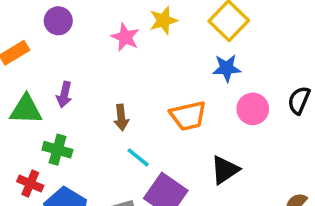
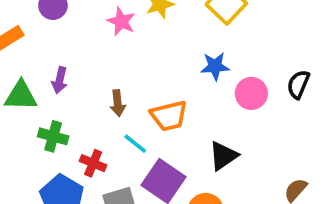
blue star: (227, 68) -> (215, 66), moved
orange trapezoid: (188, 116) -> (169, 116), moved
red cross: (30, 183) -> (93, 163), moved

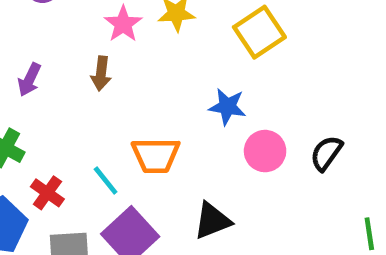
brown arrow: (118, 103) -> (101, 73), moved

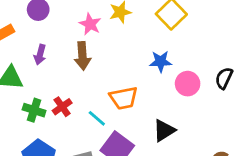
brown arrow: (101, 73) -> (82, 56), size x1.4
purple arrow: (29, 80) -> (40, 55), moved
red cross: (47, 193) -> (62, 107), moved, turned 30

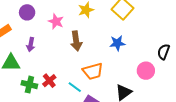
pink star: (90, 24) -> (56, 21), moved
brown arrow: (82, 56) -> (76, 41), moved
pink circle: (188, 84) -> (146, 71), moved

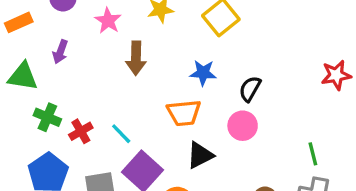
black semicircle: (164, 52) -> (250, 89), moved
orange trapezoid: (93, 71) -> (184, 113), moved
red cross: (49, 81) -> (81, 131), moved

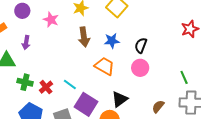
brown arrow: (136, 58) -> (84, 37), moved
orange trapezoid: (184, 113) -> (105, 66), turned -135
black triangle: (200, 155) -> (120, 99), moved

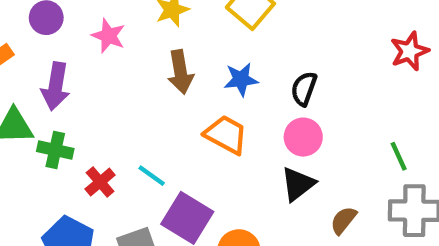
purple arrow: (26, 43) -> (56, 86), size x1.5
green cross: (25, 82) -> (55, 150), moved
black triangle: (120, 99) -> (298, 184), moved

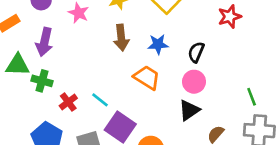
red star: (410, 51) -> (230, 17), moved

